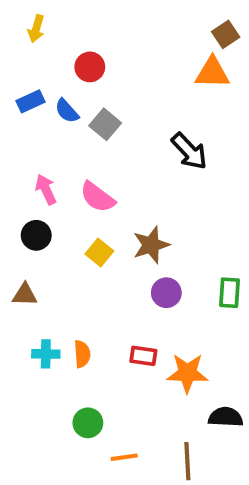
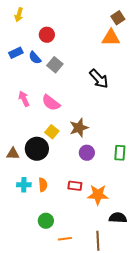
black circle: (36, 235) -> (37, 149), moved, size x1.5

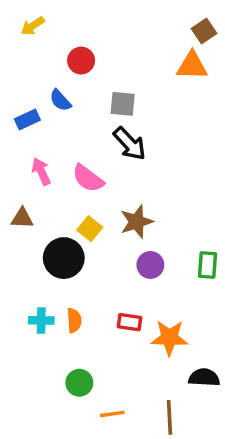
yellow arrow: (19, 15) -> (33, 26), turned 40
blue rectangle: (16, 53) -> (27, 119), moved
gray square: (55, 65) -> (123, 104), moved, turned -35
black arrow: (99, 79) -> (130, 144), moved
brown triangle: (13, 154) -> (22, 218), moved

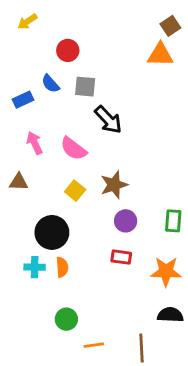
gray square: (123, 104) -> (85, 87), moved
black circle: (64, 258) -> (52, 232), moved
red rectangle: (130, 322) -> (121, 257), moved
orange star: (169, 338) -> (166, 271), moved

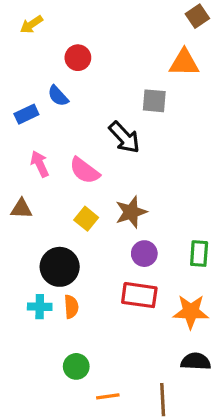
brown square: (170, 26) -> (197, 16), moved
gray square: (85, 87) -> (154, 101), moved
red rectangle: (121, 257) -> (139, 295), size x1.5

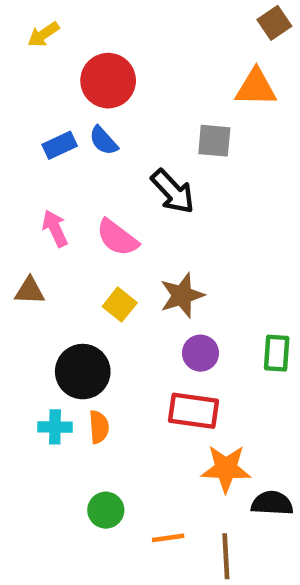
red circle: (78, 58) -> (108, 81), size x1.5
blue semicircle: (58, 96) -> (103, 141), moved
blue rectangle: (26, 114) -> (60, 145), moved
orange star: (191, 312) -> (226, 469), moved
orange line: (108, 396) -> (168, 538), moved

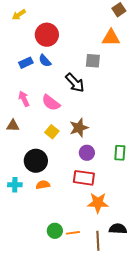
cyan cross: (55, 427) -> (15, 185), moved
orange semicircle: (99, 427) -> (43, 185), turned -96
black semicircle: (272, 503) -> (118, 229), moved
green circle: (106, 510) -> (55, 231), moved

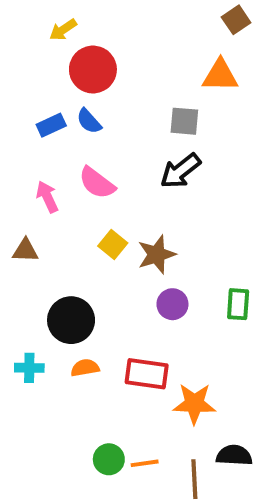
yellow arrow: (19, 15) -> (63, 30), moved
black arrow: (75, 83) -> (180, 171), moved, turned 95
pink semicircle: (51, 103) -> (97, 183), moved
yellow square: (52, 132) -> (113, 245), moved
red rectangle: (84, 178) -> (147, 374), moved

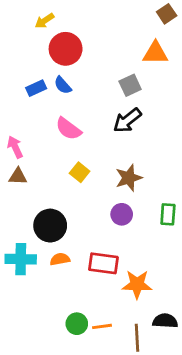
gray square: (184, 121) -> (130, 85), turned -30
pink arrow: (47, 197) -> (15, 147), moved
brown star: (157, 254) -> (129, 178), moved
cyan cross: (29, 368) -> (21, 259), size x1.5

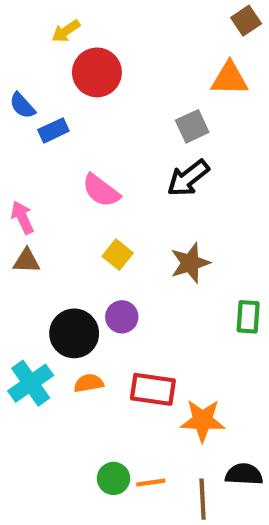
blue semicircle: (63, 85) -> (22, 106), moved
purple circle: (122, 214) -> (122, 317), moved
cyan cross: (21, 259) -> (31, 383), turned -36

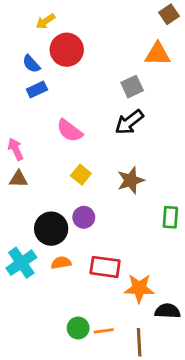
blue semicircle: (22, 106) -> (31, 64), moved
black semicircle: (244, 474) -> (168, 311), moved

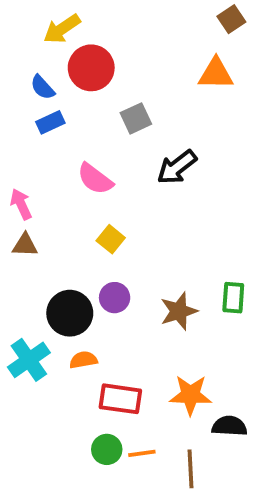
yellow arrow: (45, 21) -> (62, 29), size x1.4
gray square: (132, 87) -> (136, 118), moved
brown star: (131, 180) -> (179, 311), moved
red rectangle: (105, 267) -> (120, 399), moved

